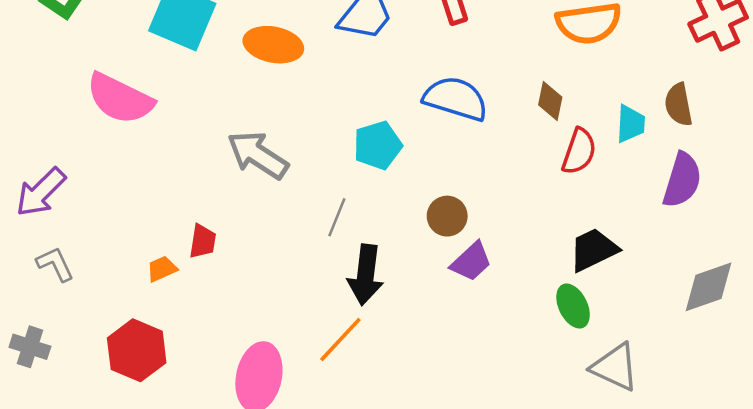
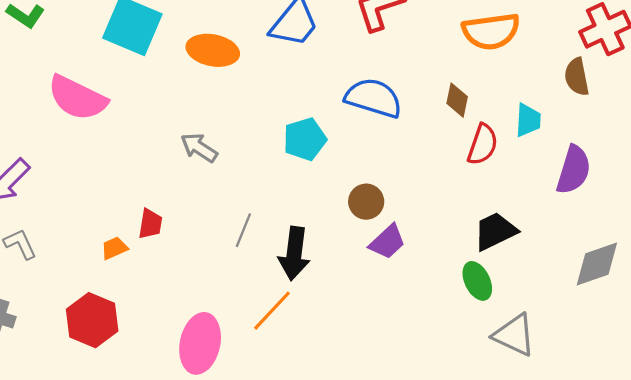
brown semicircle: (679, 105) -> (577, 77), moved
gray arrow: (258, 155) -> (199, 148), size x0.7
gray line: (337, 217) -> (243, 230), moved

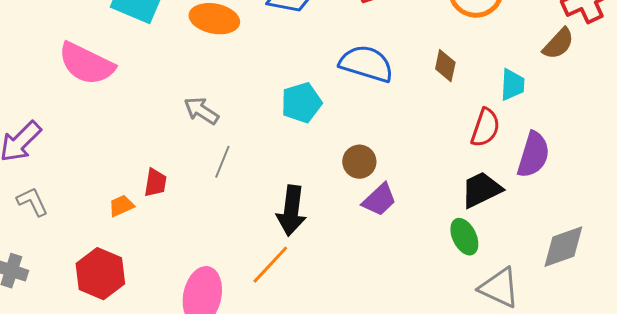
brown semicircle: (577, 77) -> (558, 44), turned -126
red semicircle: (483, 144) -> (485, 128), moved
purple semicircle: (574, 170) -> (533, 155), moved
gray line: (243, 230) -> (222, 162), moved
gray diamond: (597, 264) -> (563, 247), moved

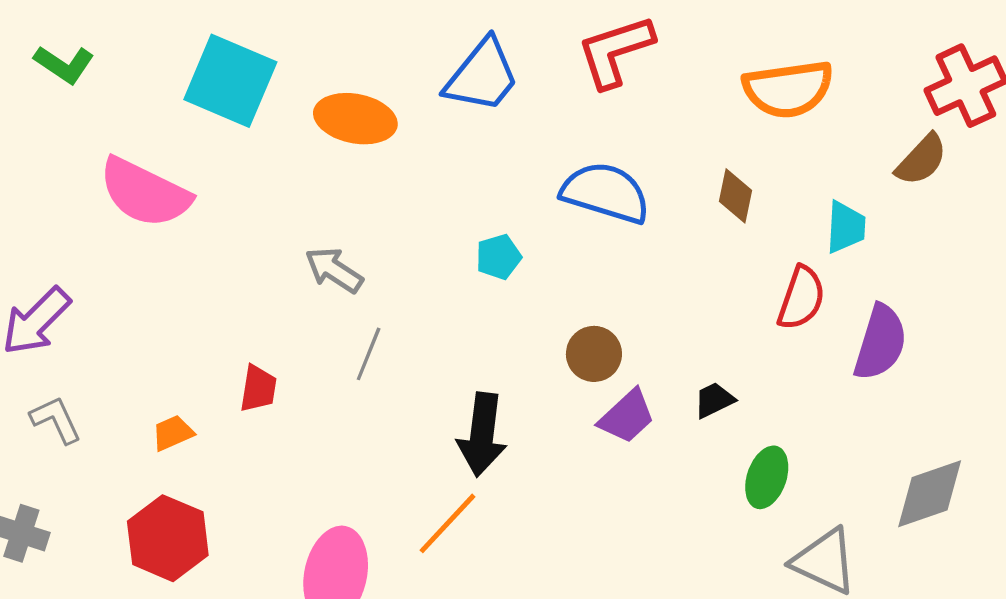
cyan pentagon: (301, 103) -> (499, 257), size x0.7
black trapezoid: (481, 190) -> (714, 400), moved, size x0.6
orange trapezoid: (121, 206) -> (173, 433), moved
green ellipse: (464, 237) -> (767, 477), turned 45

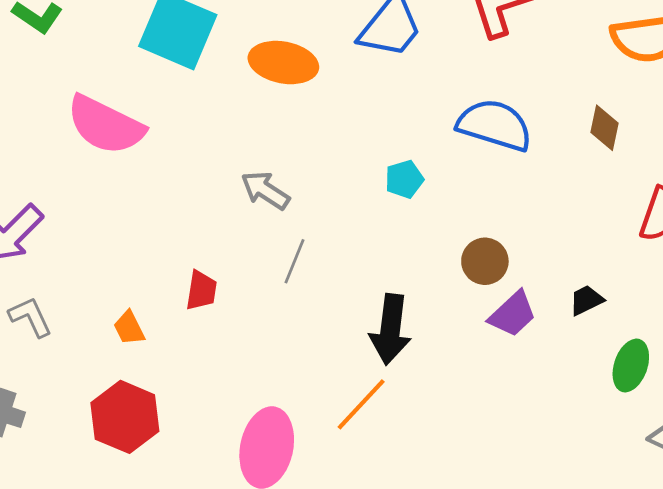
orange trapezoid: (173, 433) -> (129, 328), turned -93

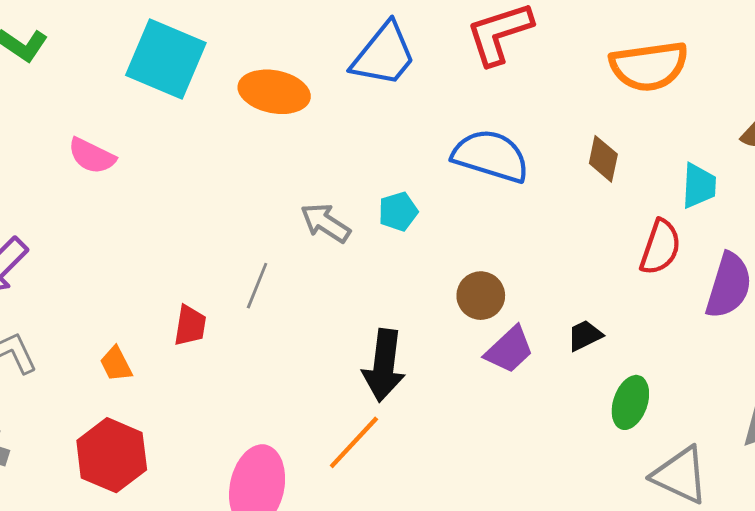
pink semicircle: (105, 125) -> (92, 156), size x0.6
gray arrow: (265, 190) -> (325, 223), moved
gray line: (294, 261) -> (257, 286), moved

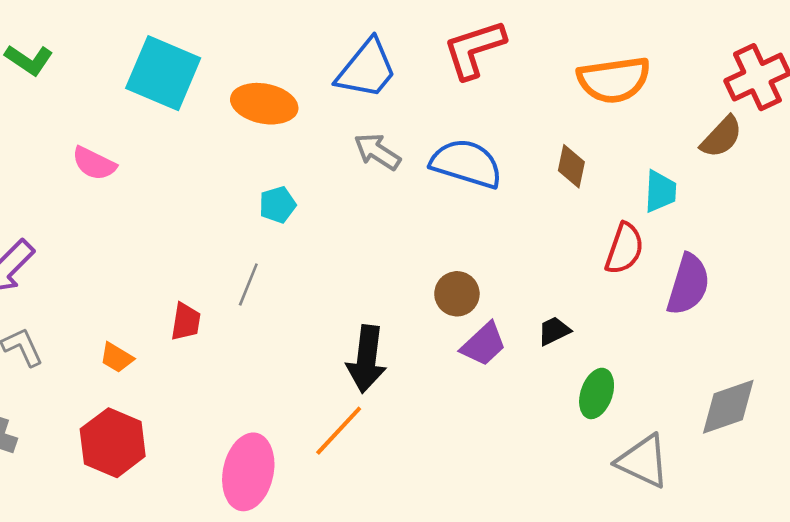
cyan pentagon: (398, 211) -> (278, 205), moved
gray arrow: (325, 223) -> (377, 152), moved
orange trapezoid: (116, 364) -> (117, 358), turned -32

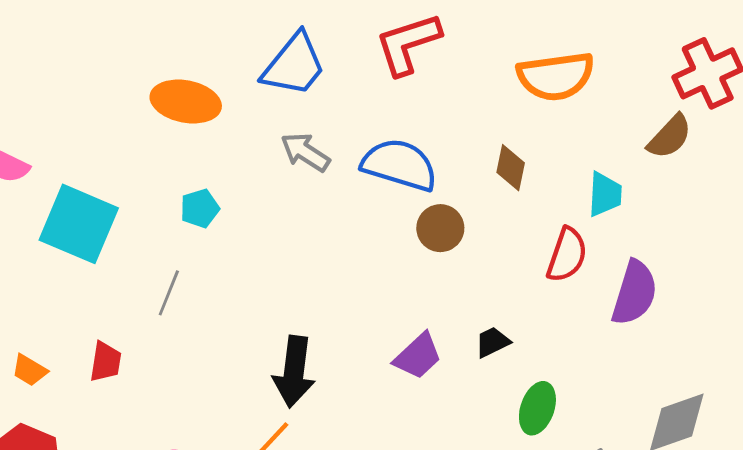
cyan square: (163, 73) -> (79, 224), moved
brown circle: (457, 294) -> (440, 228), moved
red trapezoid: (186, 322) -> (105, 362), moved

